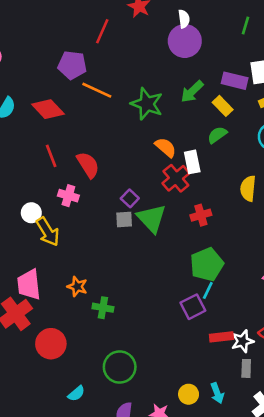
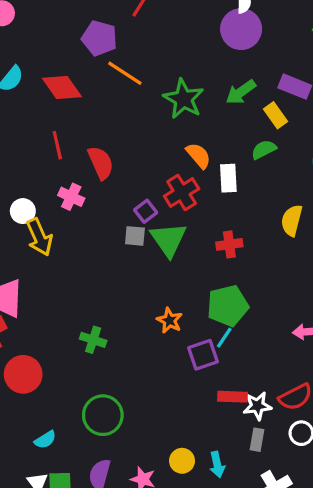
red cross: (176, 178) -> (182, 192), moved
orange star: (77, 287) -> (170, 320), moved

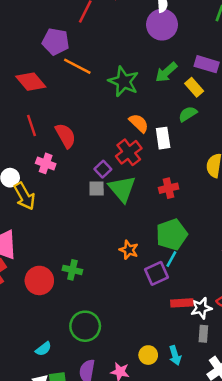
red circle: (23, 374) -> (39, 280), moved

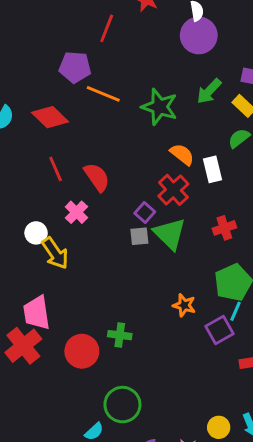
pink cross: (46, 163) -> (76, 212), turned 30
green circle: (85, 326) -> (122, 405), moved

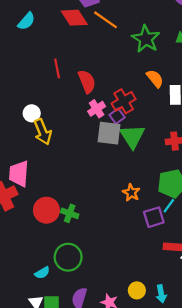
red diamond: (50, 117) -> (74, 18), moved
red cross: (173, 190) -> (124, 101), moved
pink cross: (76, 212) -> (97, 109), moved
gray square: (139, 236) -> (109, 133), size x1.6
green cross: (120, 335) -> (70, 213), moved

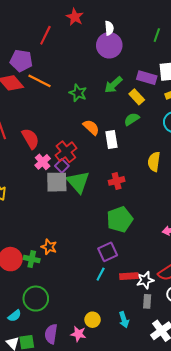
green star: (146, 39) -> (78, 93), size x0.7
orange star: (131, 193) -> (49, 247), moved
cyan line: (169, 206) -> (101, 274), moved
yellow circle: (137, 290) -> (93, 320), moved

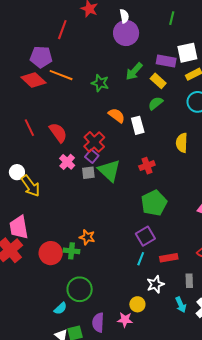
pink cross: (43, 162) -> (67, 162), moved
gray square: (57, 182) -> (88, 173), size x0.6
white star: (145, 280) -> (155, 284), moved
cyan arrow: (124, 320) -> (181, 305), moved

